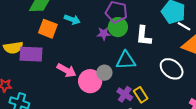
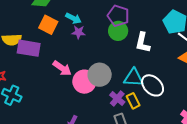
purple star: (104, 34) -> (78, 32), moved
cyan triangle: (126, 60) -> (133, 78), moved
white ellipse: (172, 69) -> (153, 85), moved
gray circle: (104, 73) -> (100, 75), size x1.5

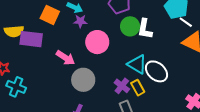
green circle: (118, 31) -> (130, 26), moved
gray circle: (100, 75) -> (83, 80), moved
cyan triangle: (133, 78) -> (137, 64), turned 30
pink circle: (84, 82) -> (97, 42), moved

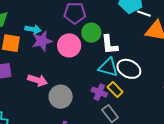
purple star: (80, 21) -> (42, 41), size x1.5
white L-shape: (145, 29) -> (110, 45), moved
pink circle: (97, 42) -> (69, 45), moved

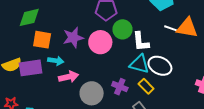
white line: (144, 14) -> (171, 28), moved
cyan arrow: (33, 29) -> (56, 61), moved
pink arrow: (37, 80) -> (69, 77), turned -30
purple cross: (99, 92) -> (120, 87), moved

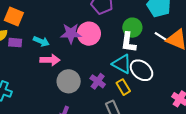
green circle: (122, 29) -> (132, 28), moved
purple star: (73, 38) -> (71, 33), moved
orange square: (42, 40) -> (14, 16), moved
purple rectangle: (31, 68) -> (15, 43), size x0.6

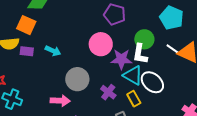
purple star: (71, 33) -> (121, 59), moved
pink arrow: (50, 60) -> (60, 101), moved
gray circle: (69, 81) -> (77, 79), moved

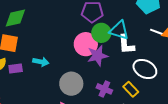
green circle: (144, 39) -> (101, 33), moved
purple star: (121, 59) -> (98, 56), moved
cyan triangle: (133, 75) -> (119, 30), moved

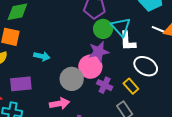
cyan triangle: (119, 30) -> (121, 27), turned 30
pink circle: (86, 44) -> (90, 67), moved
purple rectangle: (16, 68) -> (21, 84), moved, size x1.5

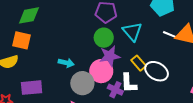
green circle: (103, 29) -> (104, 38), moved
white L-shape: (128, 41) -> (129, 83), moved
cyan arrow: (42, 56) -> (66, 63), moved
yellow rectangle: (131, 86) -> (139, 63), moved

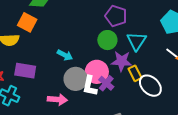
purple star: (110, 56) -> (122, 61), moved
white L-shape: (129, 83) -> (90, 86), moved
purple cross: (115, 90) -> (106, 83), moved

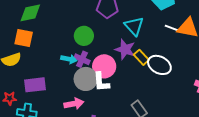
green circle: (107, 40) -> (84, 36), moved
purple star: (122, 61) -> (125, 49), turned 30
purple cross: (106, 83) -> (82, 59), moved

